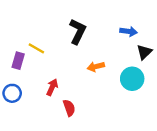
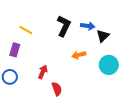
blue arrow: (129, 31) -> (88, 26), moved
yellow line: (36, 48) -> (26, 30), moved
black triangle: (144, 52) -> (103, 36), moved

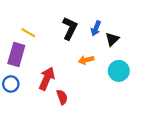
blue arrow: (88, 26) -> (96, 28), turned 104
purple rectangle: (15, 50) -> (16, 55), size x1.5
red arrow: (43, 72) -> (47, 79), size x1.5

